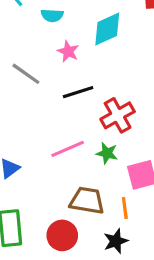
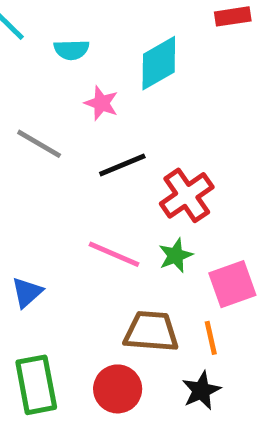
pink line: (68, 149) -> (114, 254), turned 52
green star: (107, 153) -> (176, 255), turned -30

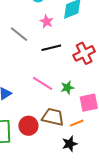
red cross: (187, 195) -> (84, 53), moved
orange line: (211, 338) -> (77, 123), turned 72
red circle: (118, 389) -> (28, 126), moved

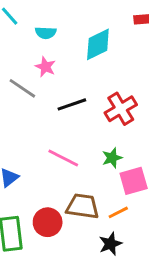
pink star: (47, 21) -> (45, 67), moved
green star: (67, 88) -> (112, 158), moved

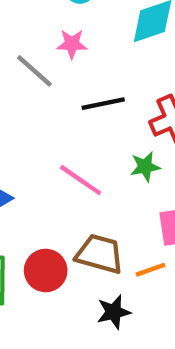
pink star: (45, 67) -> (72, 44), turned -30
green star: (112, 158) -> (145, 167), moved
black star: (110, 244) -> (114, 312), moved

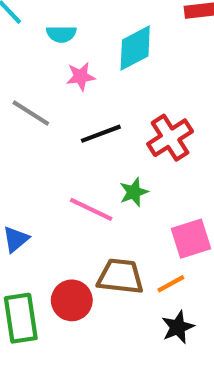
pink star: (72, 44) -> (81, 77), moved
green star: (145, 167) -> (134, 192), moved
black star: (114, 312) -> (178, 327), moved

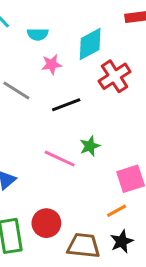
red cross: (170, 138) -> (115, 76), moved
brown trapezoid: (120, 276) -> (83, 246), moved

